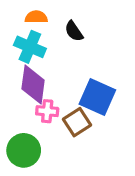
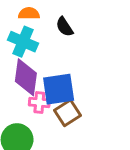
blue square: (97, 97) -> (59, 89), moved, turned -32

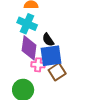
black semicircle: (65, 27) -> (48, 40), moved

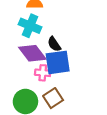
purple diamond: (29, 48) -> (32, 53), turned -45
brown square: (57, 72) -> (53, 98), moved

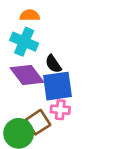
pink cross: (43, 73) -> (60, 110), moved
brown square: (53, 98) -> (38, 122), moved

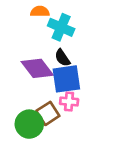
cyan cross: (24, 42) -> (61, 27), moved

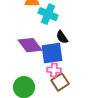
black semicircle: (62, 58) -> (62, 37), moved
brown square: (48, 113) -> (60, 82), moved

